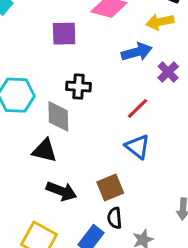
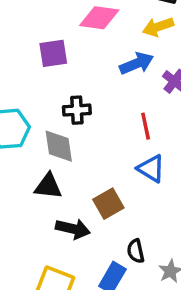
red line: (138, 108) -> (146, 126), turned -50
brown square: (110, 188) -> (108, 204), moved

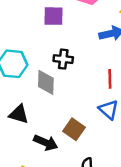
black triangle: (48, 186) -> (19, 114), moved
brown square: (108, 204) -> (74, 129), turned -35

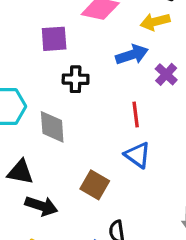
black cross: (63, 59) -> (76, 79), moved
black arrow: (46, 143) -> (41, 206), moved

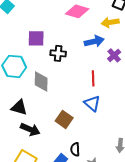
purple square: (54, 39) -> (36, 38), moved

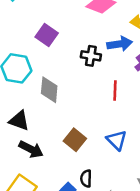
purple square: (36, 38) -> (47, 35), turned 30
black cross: (58, 53) -> (91, 56), moved
blue triangle: (92, 103) -> (117, 140), moved

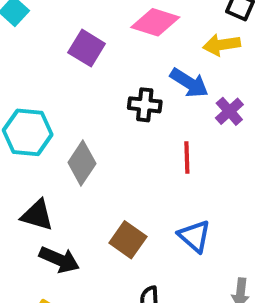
purple square: (47, 35) -> (87, 48), moved
blue arrow: (120, 44) -> (189, 83), turned 45
gray diamond: (49, 90) -> (82, 163), turned 32

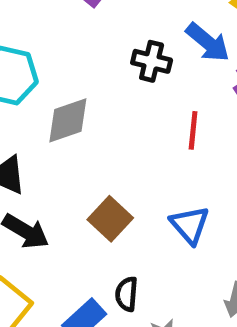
gray diamond: (82, 163) -> (68, 120), turned 30

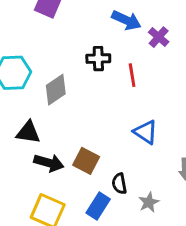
black cross: (152, 61) -> (98, 59), moved
brown square: (110, 219) -> (86, 161), moved

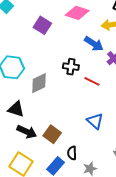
red line: (132, 75) -> (92, 81), turned -63

